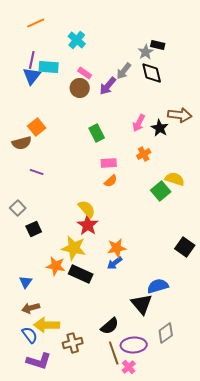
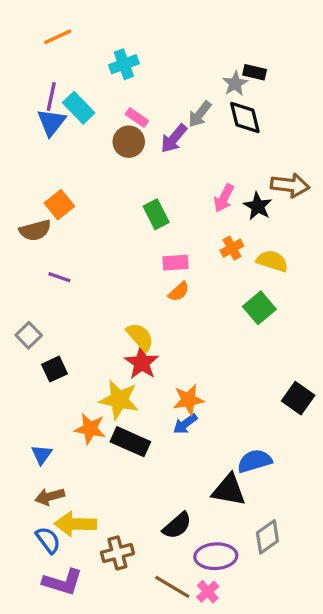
cyan cross: (77, 40) -> (124, 64), turned 30
cyan rectangle: (49, 67) -> (79, 108), turned 42
yellow semicircle: (175, 179) -> (272, 261), moved
black triangle: (142, 304) -> (229, 490), turned -40
brown line: (114, 353) -> (172, 587), moved, turned -40

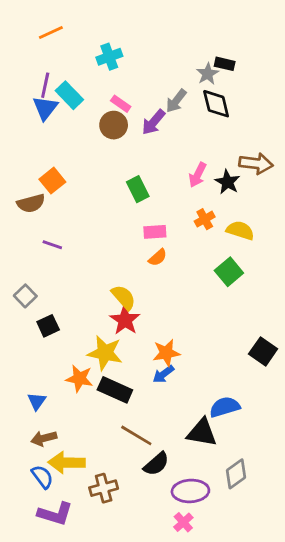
brown line: (172, 587) -> (136, 435), moved

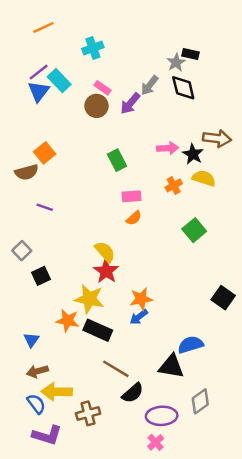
purple line: (45, 85) -> (39, 72), turned 40
pink arrow: (198, 175) -> (168, 148), turned -120
yellow semicircle: (240, 230) -> (204, 178), moved

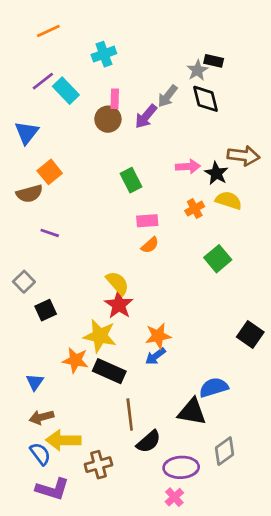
pink rectangle: (103, 88) -> (115, 99), turned 56
blue triangle: (39, 91) -> (27, 133), moved
brown line: (116, 369) -> (130, 415), turned 52

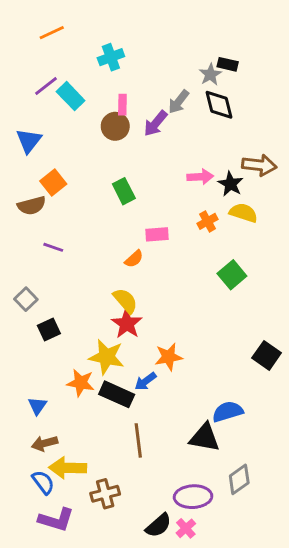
green rectangle: (131, 180) -> (124, 191), moved
orange semicircle: (150, 245) -> (134, 259), moved
blue arrow: (155, 356) -> (145, 381), moved
black semicircle: (149, 442) -> (158, 525), moved

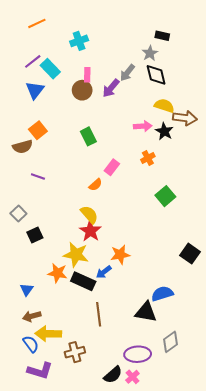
black rectangle: (228, 64) -> (162, 36), moved
blue triangle: (29, 141) -> (35, 90), moved
yellow semicircle: (243, 213) -> (164, 106), moved
pink rectangle: (157, 234) -> (112, 167), turned -49

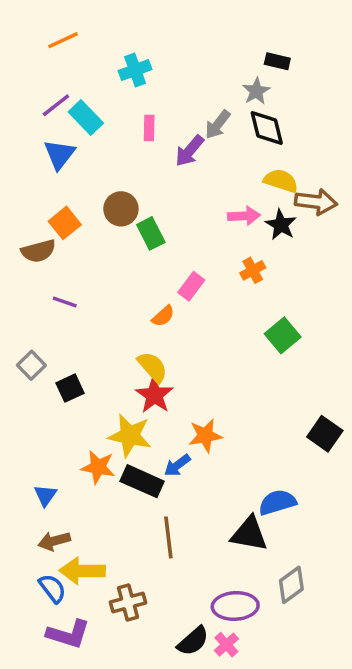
brown circle: (82, 90) -> (121, 209), moved
black square: (35, 235) -> (70, 388), moved

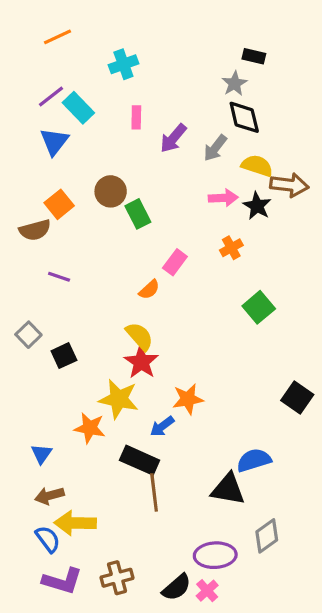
gray arrow: (218, 125) -> (215, 148), moved
black rectangle: (142, 481) -> (140, 460), moved
brown cross: (128, 602) -> (117, 578), moved

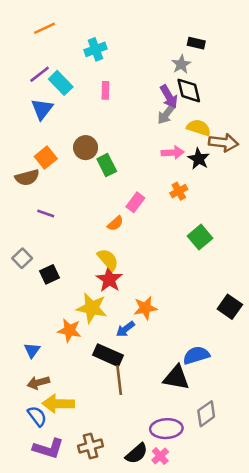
purple arrow: (173, 138) -> (169, 97), moved, turned -70

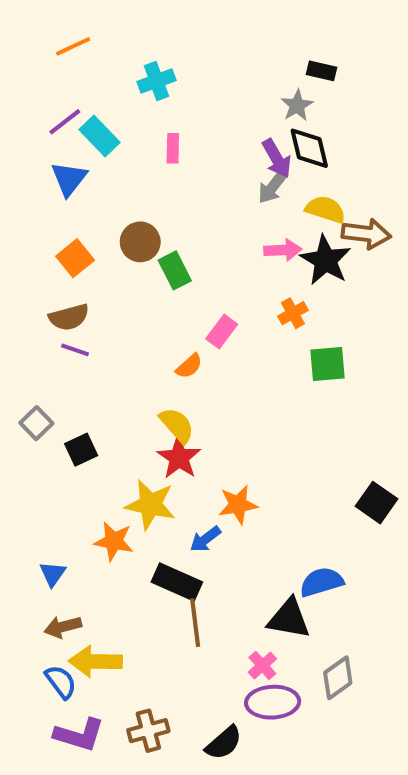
black star: (199, 159) -> (326, 260), size x1.4
brown semicircle: (27, 177) -> (69, 317), moved
green square: (200, 237) -> (328, 364), moved, turned 35
pink cross: (160, 456) -> (262, 665), moved

